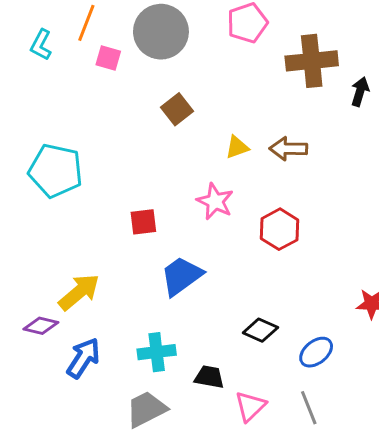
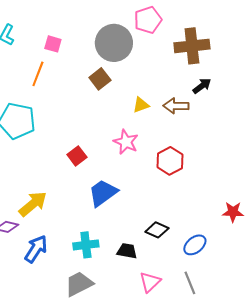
orange line: (86, 23) -> (38, 74), moved
gray circle: (161, 32) -> (114, 43), moved
black arrow: (360, 92) -> (202, 86), moved, turned 36
red square: (143, 222) -> (77, 156), turned -30
black trapezoid: (209, 377) -> (127, 251), moved

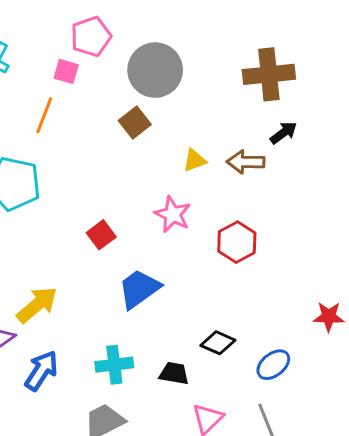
pink pentagon: (148, 20) -> (91, 36), moved

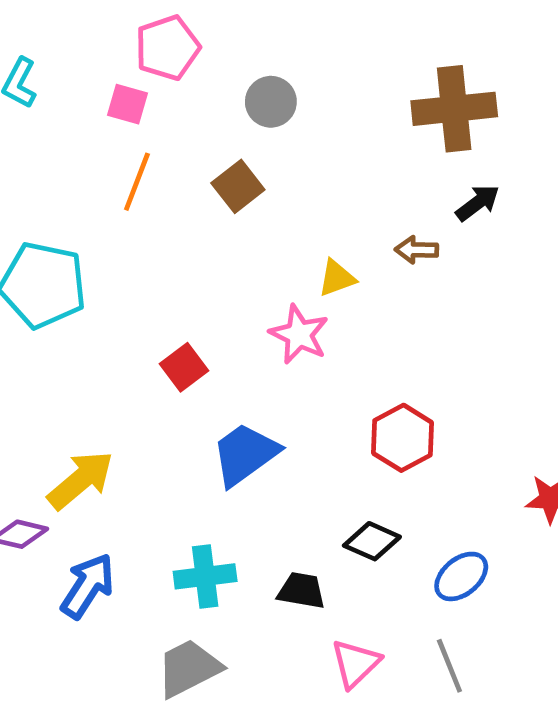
gray circle: (155, 70) -> (271, 102), size x0.6
orange line: (44, 115) -> (137, 182), moved
yellow triangle: (195, 160) -> (337, 278), moved
brown arrow: (246, 162) -> (417, 250), size x0.7
red hexagon: (237, 242) -> (402, 438), moved

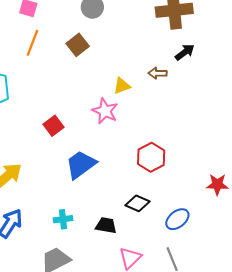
cyan cross: (205, 576) -> (63, 219), size x0.7

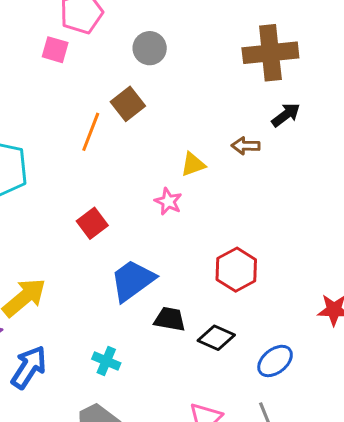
orange line: (33, 43) -> (91, 132), moved
pink star: (105, 111) -> (168, 201), size x0.7
cyan cross: (63, 219) -> (106, 361), turned 30
black trapezoid: (106, 225) -> (170, 319), moved

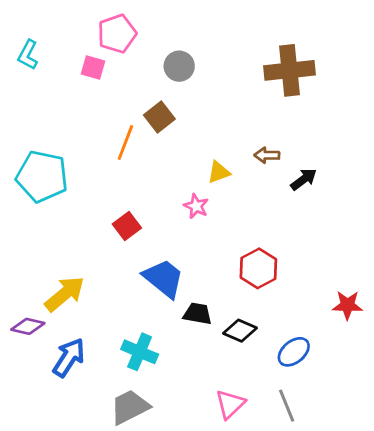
black arrow: (286, 115) -> (304, 179), moved
blue trapezoid: (133, 280) -> (164, 278), turned 75
cyan cross: (106, 361) -> (140, 352), size x1.4

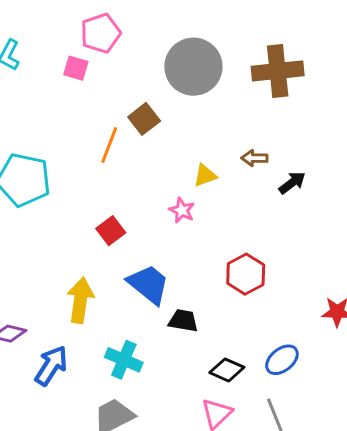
gray circle: (179, 66) -> (193, 67), moved, size x1.8
yellow arrow: (65, 294) -> (80, 300), moved, turned -42
black diamond: (240, 331) -> (227, 370), moved

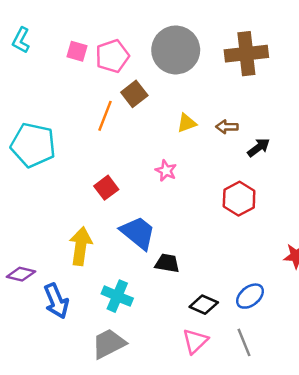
pink pentagon: (101, 33) -> (112, 56), moved
yellow triangle: (205, 175) -> (187, 123), moved
red hexagon: (246, 274) -> (239, 199), moved
blue arrow: (51, 366) -> (56, 301), turned 124

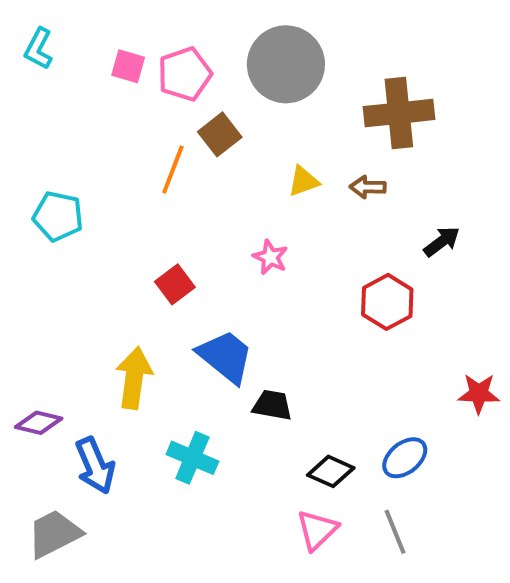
brown cross: (246, 54) -> (399, 113), moved
cyan pentagon: (33, 145) -> (58, 216), size x0.7
black arrow: (259, 147) -> (442, 242), moved
gray trapezoid: (109, 344) -> (54, 534), moved

